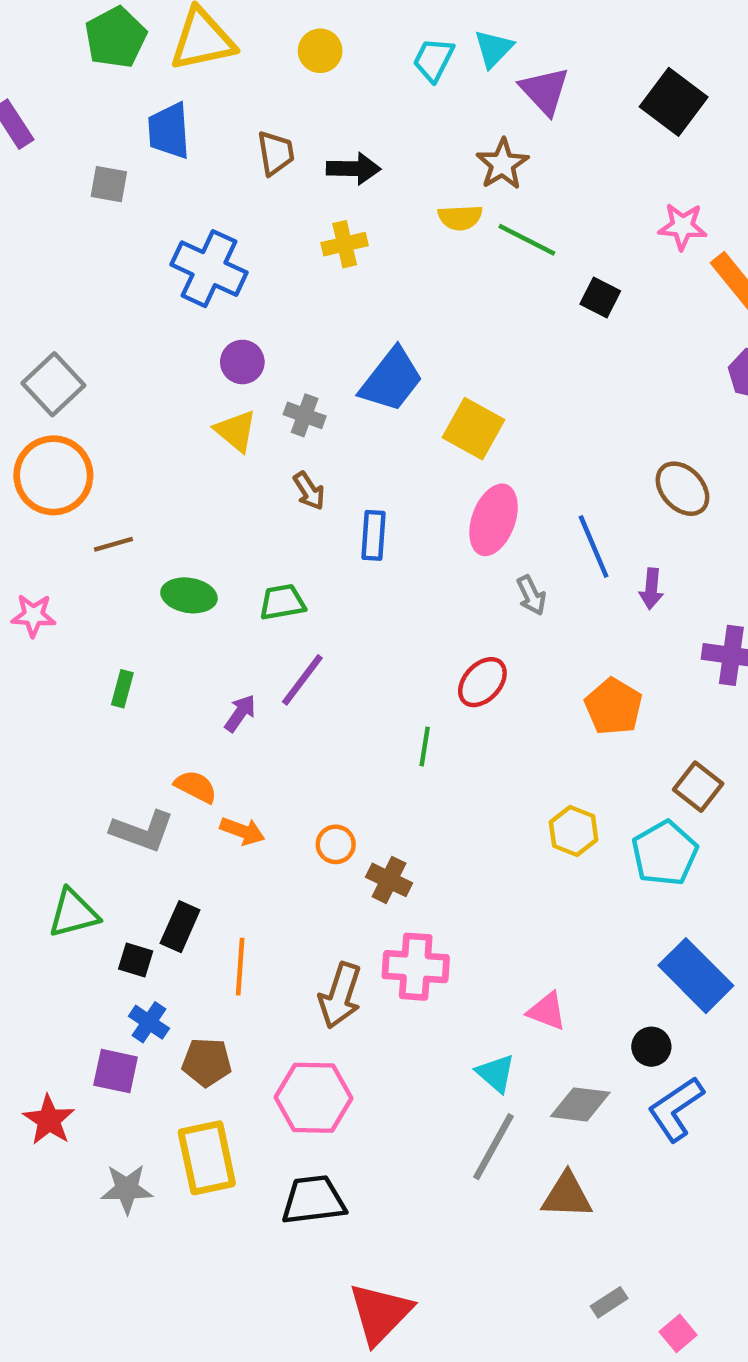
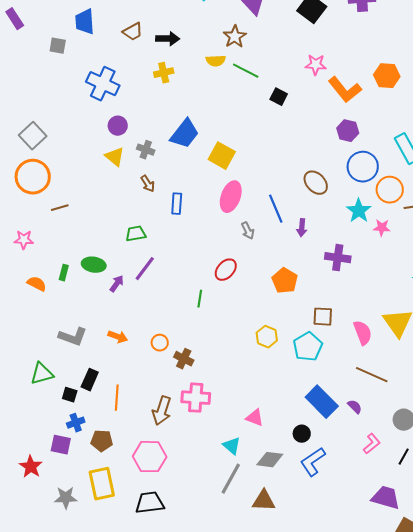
brown trapezoid: (276, 153) -> (133, 32), turned 70
green ellipse: (189, 595) -> (94, 265), moved
orange semicircle: (196, 787) -> (37, 284), moved
brown square: (698, 787) -> (323, 317), turned -35
blue cross: (149, 1022) -> (76, 423), turned 36

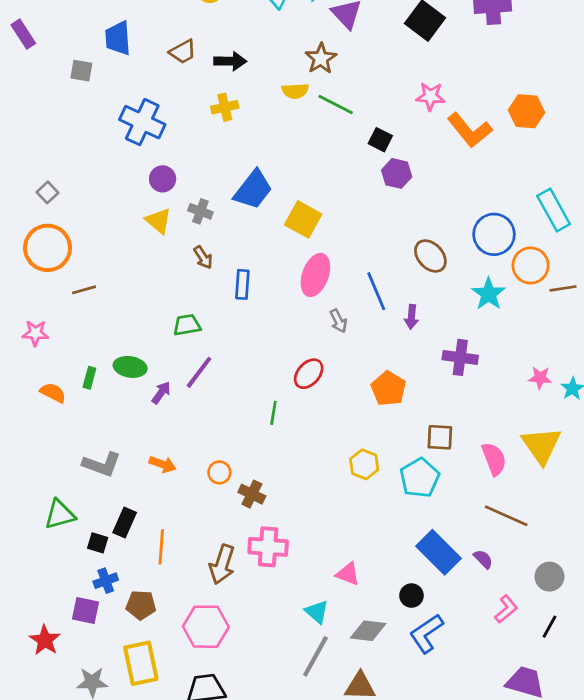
purple hexagon: (348, 131) -> (397, 173), moved
gray square: (33, 136) -> (48, 192), size x0.6
pink star: (382, 228) -> (540, 378), moved

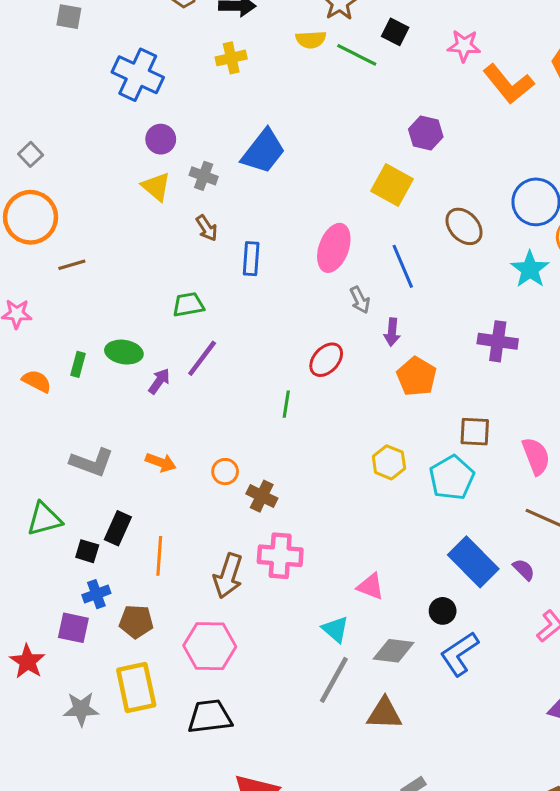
black square: (380, 140) -> (395, 32), moved
yellow square: (303, 219) -> (392, 185), moved
purple arrow: (411, 317) -> (392, 332), moved

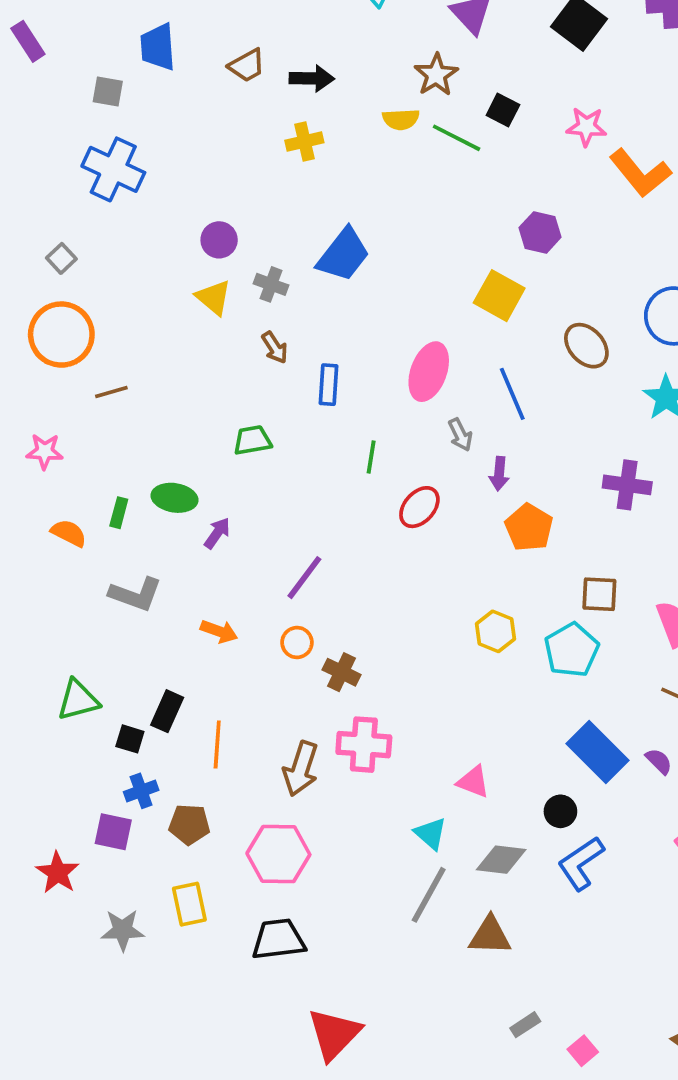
blue cross: (138, 75) -> (113, 169), moved
purple line: (202, 358) -> (304, 578), moved
green line: (286, 404) -> (371, 457), moved
gray L-shape: (92, 462) -> (136, 594), moved
yellow rectangle: (136, 688) -> (189, 904), size x0.7

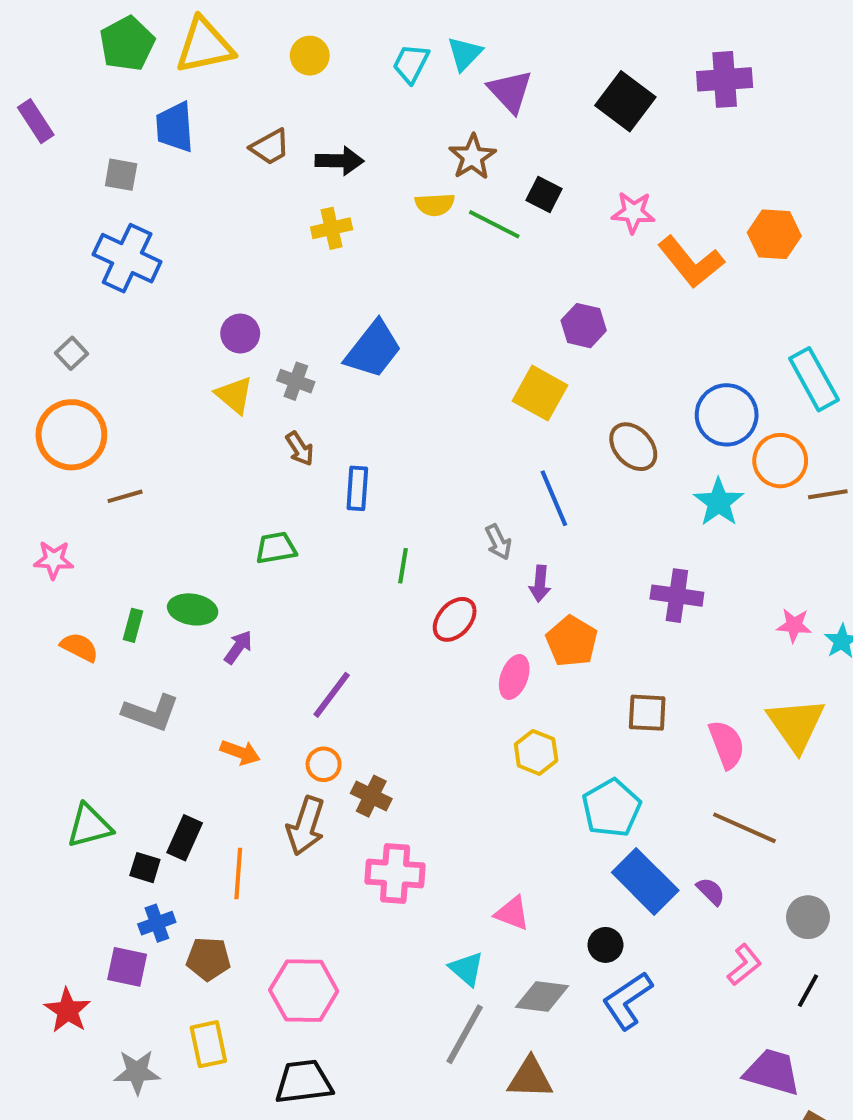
pink ellipse: (429, 372) -> (514, 677), moved, size x0.7
cyan pentagon: (572, 650) -> (611, 808), moved
brown arrow: (301, 769) -> (306, 826), moved

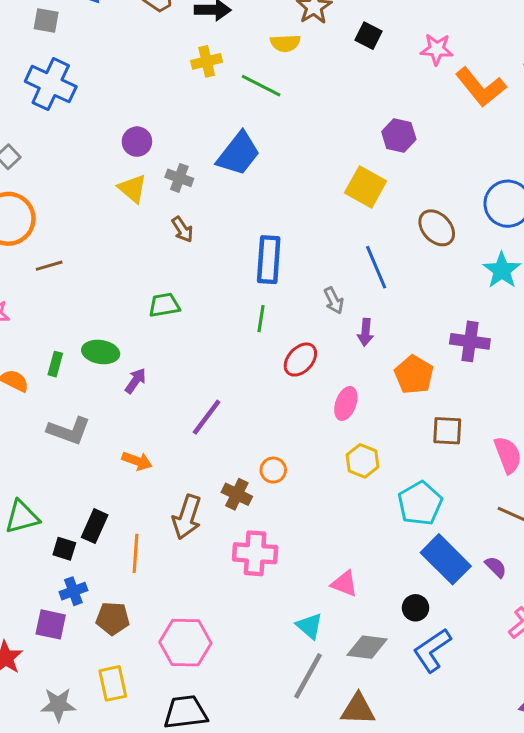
green line: (494, 224) -> (261, 86), moved
blue rectangle: (357, 488) -> (269, 260), moved, size x1.4
orange pentagon: (572, 641) -> (414, 375), moved
orange circle: (324, 764) -> (273, 470), moved

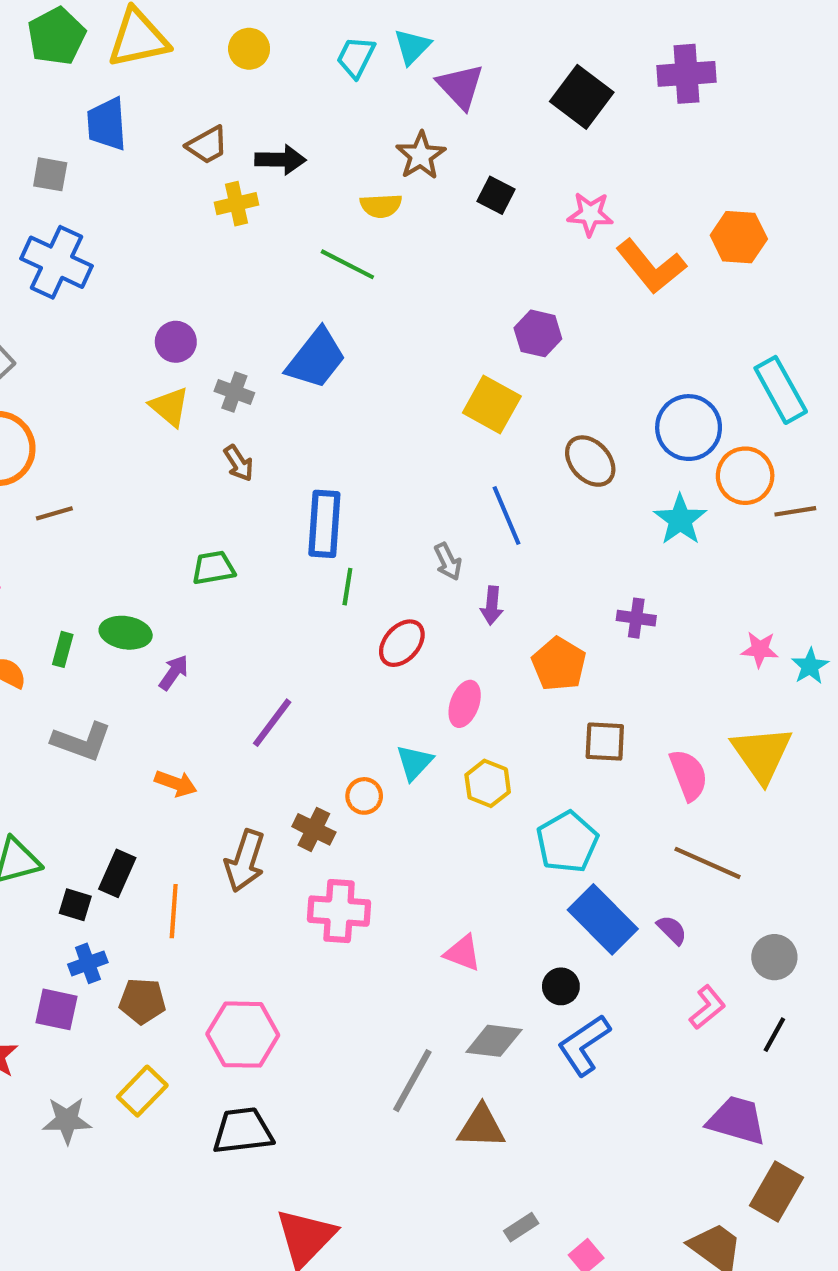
yellow cross: (207, 61) -> (236, 204), moved
blue rectangle: (269, 260) -> (324, 524), moved
purple cross: (470, 341) -> (636, 618), size x0.7
cyan triangle: (310, 626) -> (414, 762), moved, turned 32
yellow rectangle: (113, 683) -> (142, 1091), turned 56

